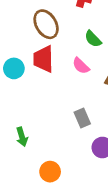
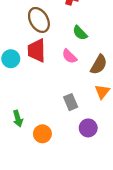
orange circle: (50, 172) -> (42, 134), moved

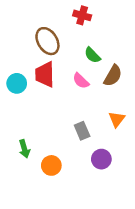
brown semicircle: (99, 65) -> (113, 76), moved

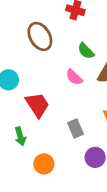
red trapezoid: (45, 74) -> (37, 105), moved, turned 148
green arrow: (24, 149) -> (20, 136), moved

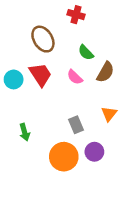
red trapezoid: (37, 105) -> (40, 75), moved
orange circle: (44, 164) -> (64, 157), moved, size x1.5

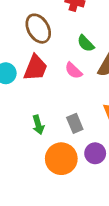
red trapezoid: (40, 75) -> (36, 68), turned 55
green arrow: (25, 132) -> (38, 125), moved

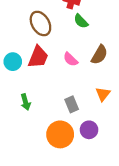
green semicircle: (86, 43) -> (81, 21), moved
green arrow: (38, 125) -> (25, 102), moved

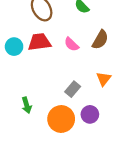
red trapezoid: (38, 57) -> (39, 42), turned -120
green arrow: (25, 102) -> (27, 105), moved
gray rectangle: (72, 104) -> (73, 89), turned 63

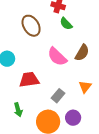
red trapezoid: (39, 42) -> (29, 80), moved
pink semicircle: (71, 44) -> (57, 57), size x1.5

